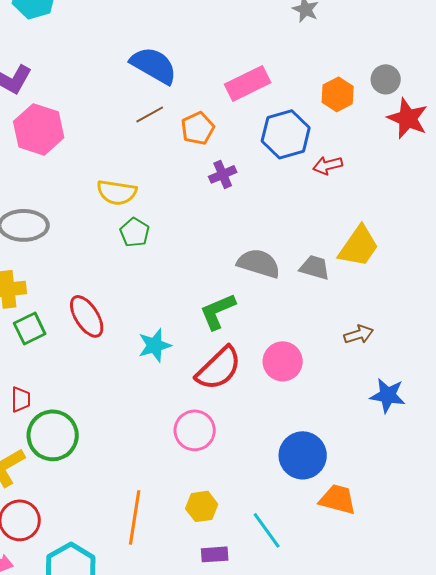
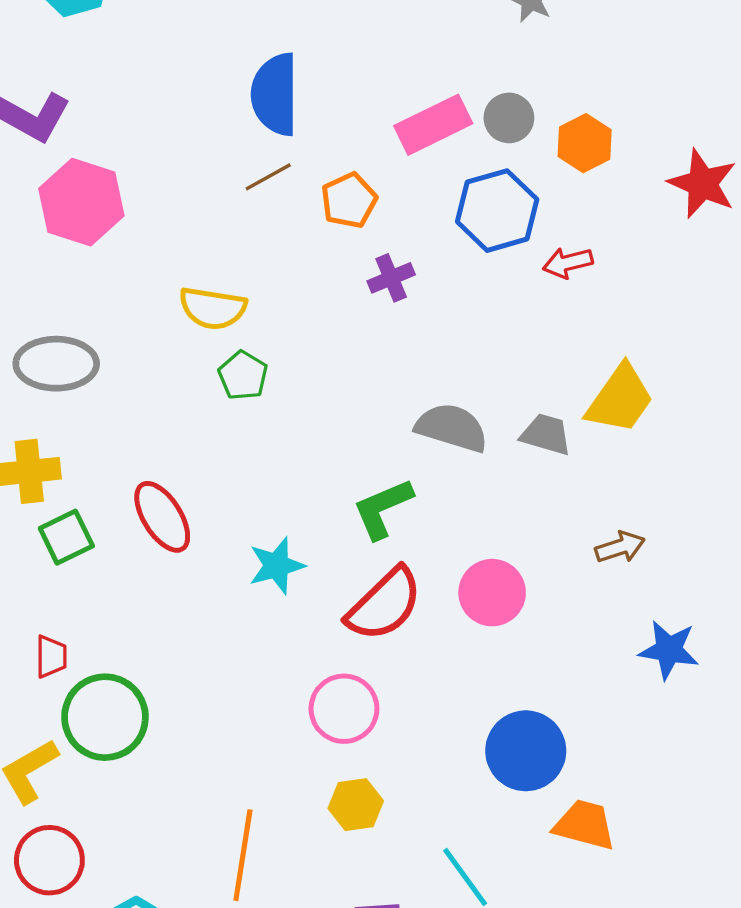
blue semicircle: (154, 65) -> (275, 94), turned -120
gray circle: (386, 79) -> (509, 118), moved
yellow hexagon: (202, 506) -> (356, 805), moved

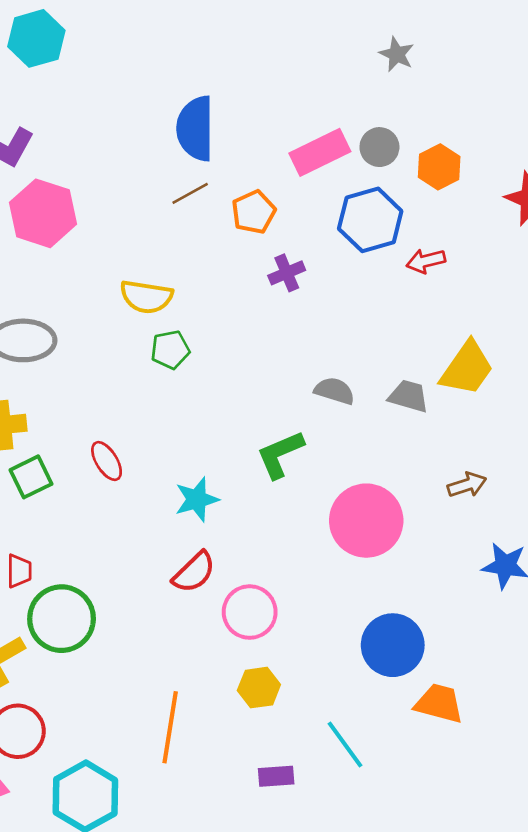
green pentagon: (243, 375) -> (170, 350), turned 30
gray semicircle: (452, 428) -> (334, 391), size x0.7
red ellipse: (162, 517) -> (107, 461), size x0.7
pink circle: (492, 593) -> (366, 521), size x1.4
red semicircle: (384, 604) -> (194, 572), moved, size x0.7

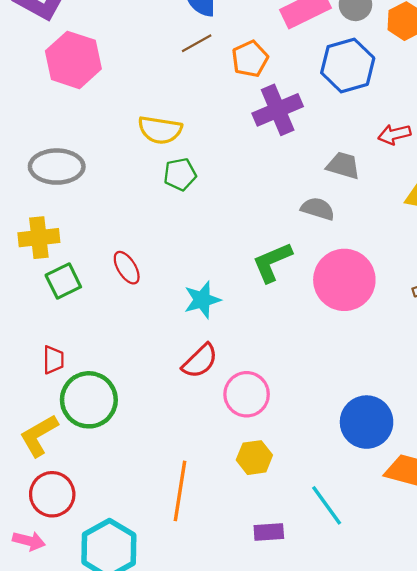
red arrow: (426, 261) -> (394, 134), moved
purple cross: (287, 273) -> (278, 110), size x1.6
gray trapezoid: (409, 396) -> (343, 165), moved
pink circle: (366, 521) -> (344, 280), moved

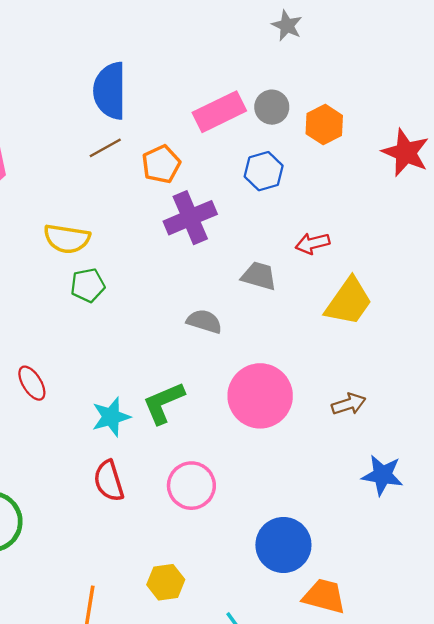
blue hexagon: (348, 65) -> (264, 171), size x0.7
gray semicircle: (318, 209) -> (204, 321), moved
green L-shape: (272, 262) -> (163, 403), moved
red semicircle: (200, 361) -> (109, 481), turned 117
pink circle: (247, 394) -> (191, 486), moved

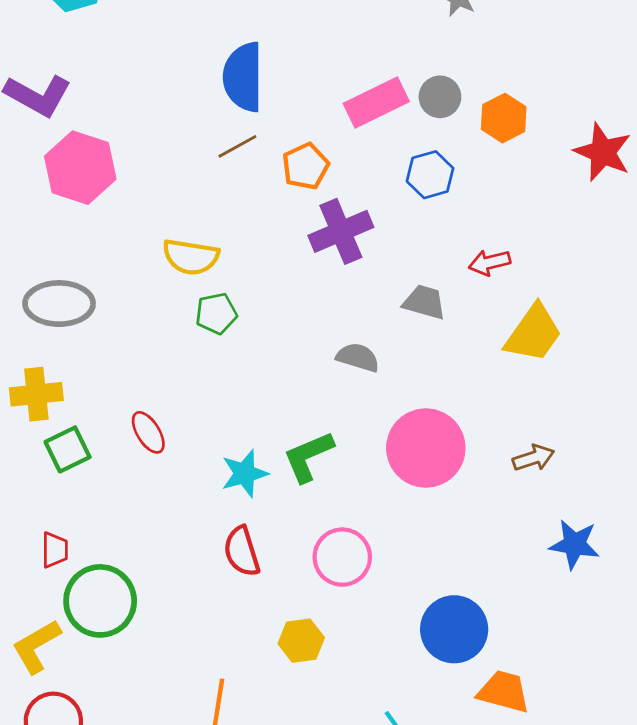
yellow hexagon: (166, 582) -> (301, 641), moved

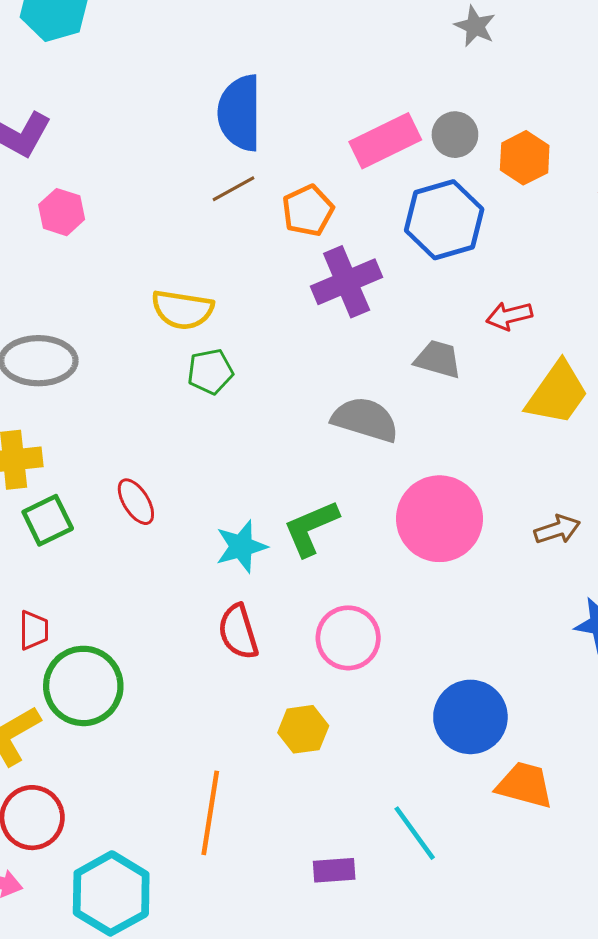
pink hexagon: (80, 168) -> (62, 212), size x0.6
blue hexagon: (430, 175) -> (444, 220), size x1.5
gray semicircle: (358, 357) -> (365, 420), size x1.4

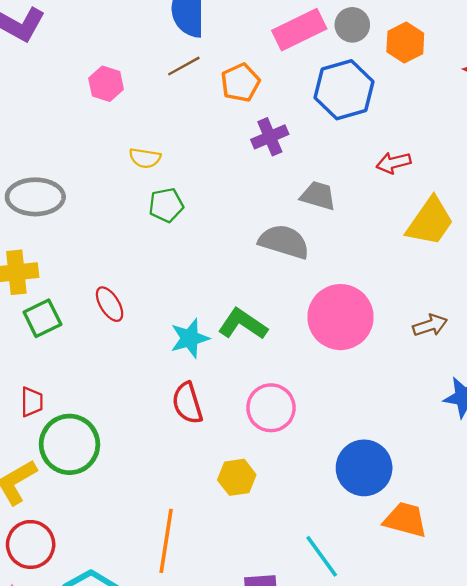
pink hexagon: (62, 212) -> (106, 84), moved
purple cross: (347, 282) -> (270, 137), size x0.7
yellow semicircle: (182, 310) -> (145, 158), size x0.7
gray trapezoid: (438, 359) -> (318, 196), moved
green L-shape: (311, 528) -> (243, 324), turned 57

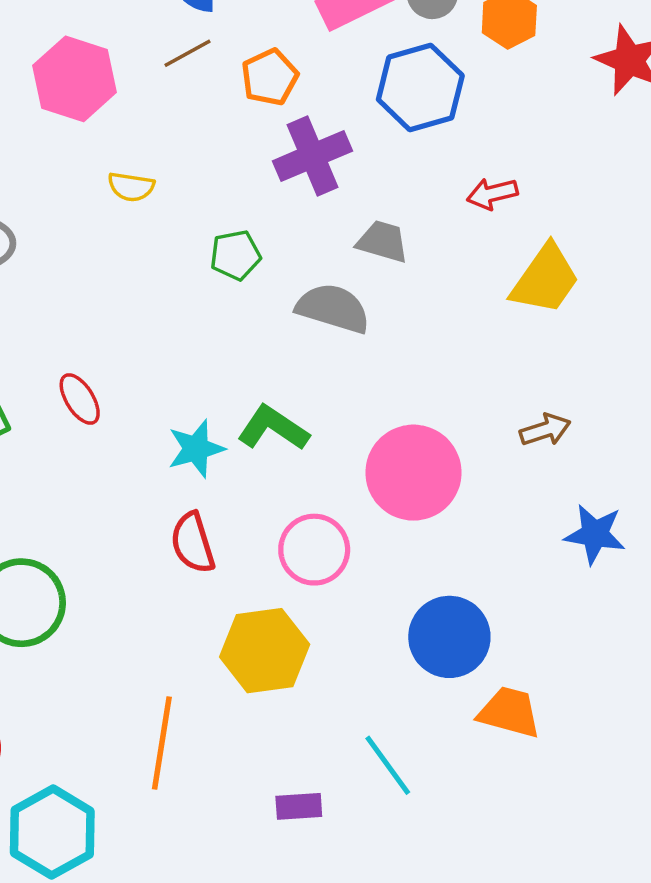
pink hexagon: (106, 84) -> (75, 79), size x1.6
purple cross: (270, 137) -> (312, 156), size x1.4
green pentagon: (166, 205) -> (235, 255), moved
pink circle: (341, 317) -> (413, 473), moved
yellow hexagon: (237, 477) -> (265, 651), size x1.6

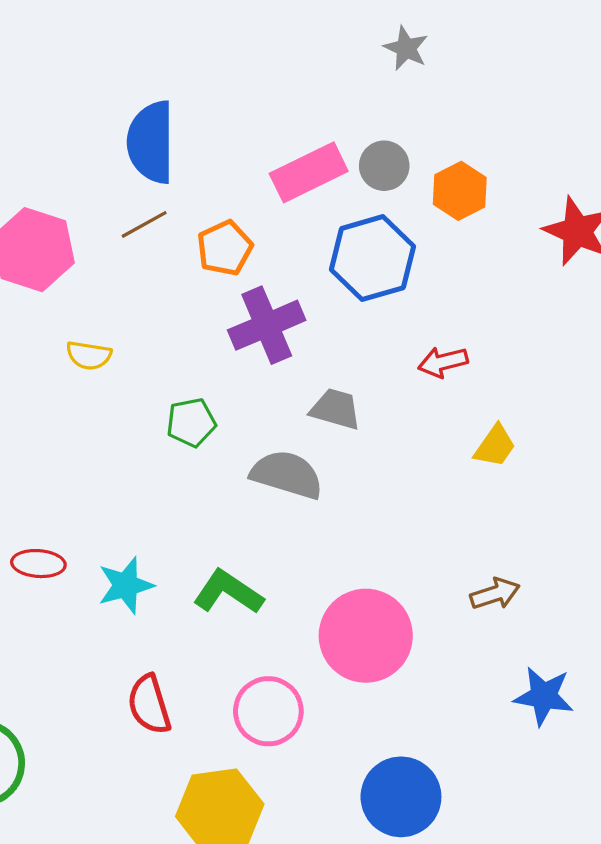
yellow trapezoid: (545, 279) -> (495, 446), size x0.6
red ellipse: (80, 399) -> (38, 564), turned -54
cyan star: (196, 449) -> (126, 585), moved

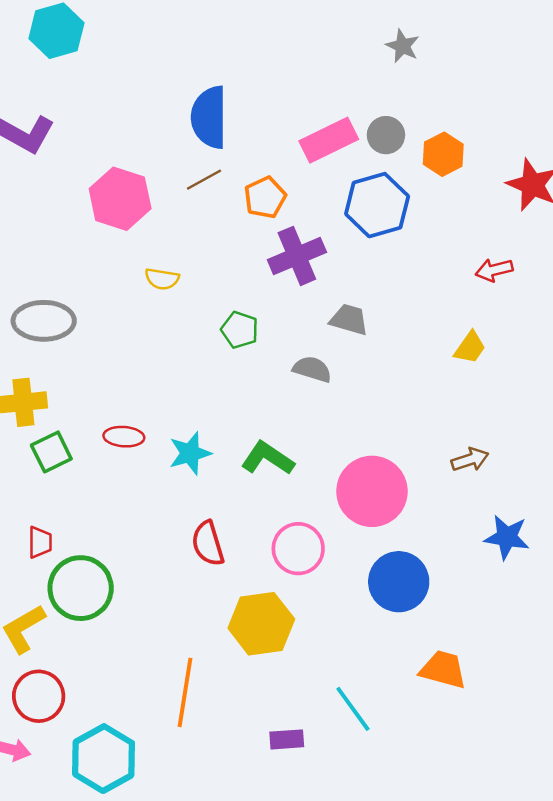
red arrow: (443, 362) -> (494, 270), moved
green pentagon: (191, 423) -> (240, 330), turned 30
gray semicircle: (287, 475) -> (312, 369), size x0.7
blue circle: (401, 797) -> (399, 582), moved

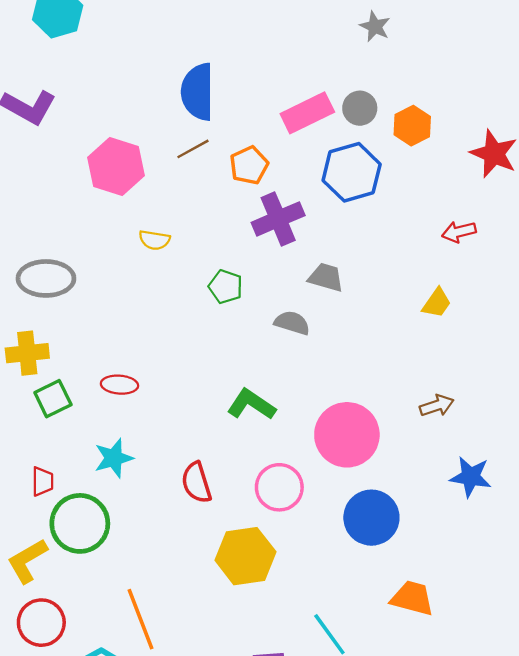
cyan star: (190, 453) -> (114, 458), moved
orange line: (185, 692) -> (140, 619), moved, turned -30

